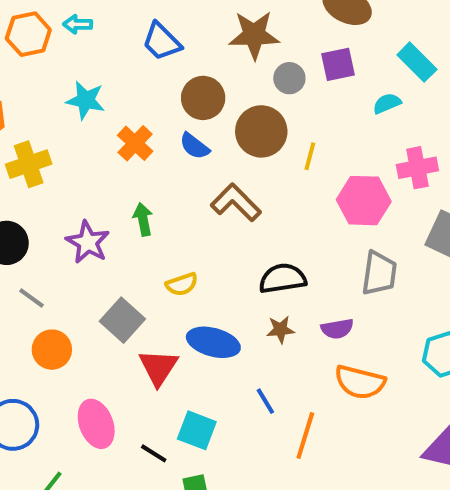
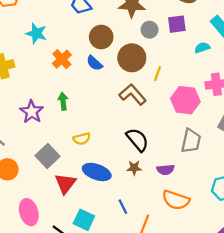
brown L-shape: (236, 203) -> (133, 94), moved
black semicircle: (283, 278) -> (137, 140), turned 55

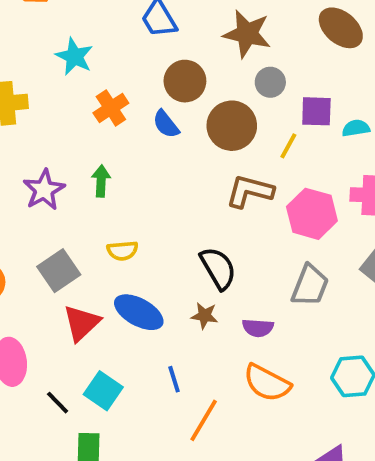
purple square: (177, 24) -> (316, 111), moved
yellow line: (158, 74) -> (288, 146), moved
brown L-shape: (133, 94) -> (250, 191), moved, turned -44

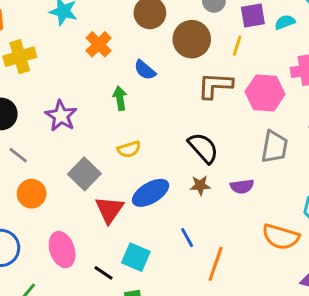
blue semicircle: (166, 124) -> (145, 70), moved
green arrow: (101, 181) -> (120, 98), moved
blue ellipse: (139, 312) -> (151, 193), turned -48
orange semicircle: (267, 383) -> (281, 237), moved

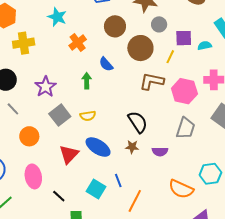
gray square: (84, 174) -> (60, 115), moved
blue ellipse: (151, 193) -> (98, 147), turned 55
orange circle: (32, 194) -> (29, 136), moved
cyan square: (136, 257) -> (96, 189), moved

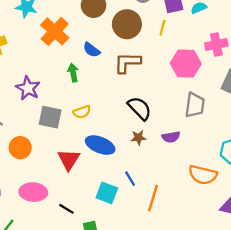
orange cross: (78, 42) -> (55, 31), size x1.4
brown L-shape: (152, 81) -> (127, 63), moved
gray square: (60, 115) -> (50, 117), turned -30
pink ellipse: (33, 176) -> (33, 192), turned -65

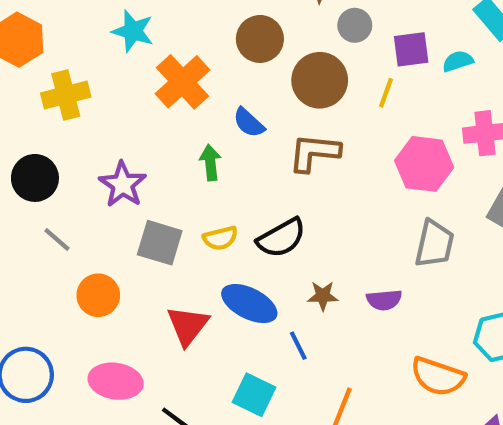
black semicircle: (140, 108) -> (281, 238), moved, turned 100
blue line: (130, 179) -> (298, 346), moved

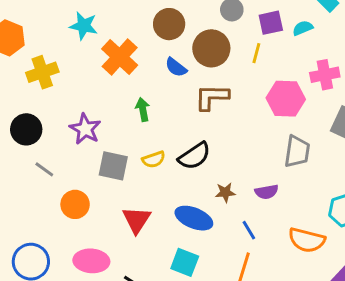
blue semicircle: (249, 123) -> (176, 67), moved
blue ellipse: (249, 304) -> (194, 218), moved
blue line: (298, 346) -> (249, 230), moved

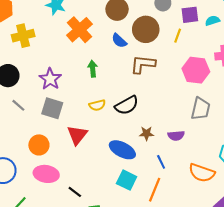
gray square: (113, 166) -> (52, 108), moved
orange circle: (75, 204) -> (39, 145), moved
red triangle: (137, 220) -> (77, 135), moved
cyan square: (185, 262) -> (127, 180), moved

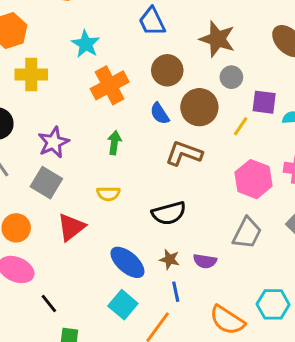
black semicircle: (127, 105) -> (169, 213), moved
brown star: (147, 133) -> (170, 259), moved

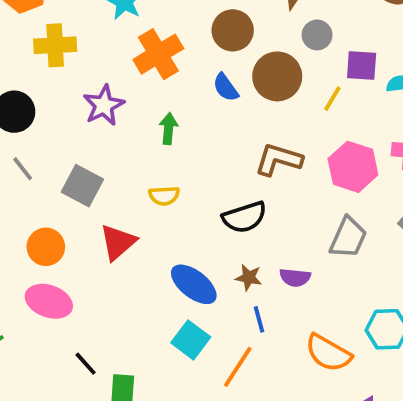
purple star: (54, 142) -> (104, 105), moved
brown L-shape: (184, 153) -> (279, 160), moved
black line: (49, 303) -> (86, 364), moved

